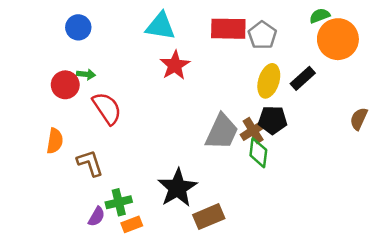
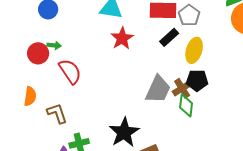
black rectangle: (303, 78) -> (169, 37), moved

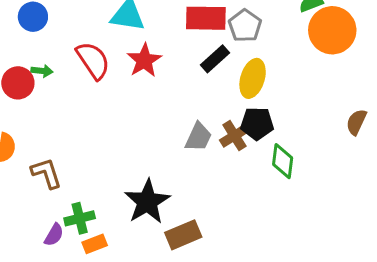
red semicircle: (70, 71) -> (93, 60), moved
gray trapezoid: (158, 89) -> (198, 137), size x0.7
green diamond: (186, 105) -> (283, 161), moved

